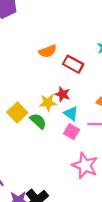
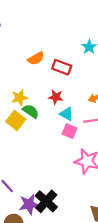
yellow star: (48, 103) -> (20, 98), moved
green semicircle: (38, 121) -> (31, 111), moved

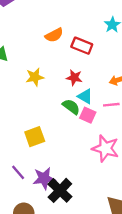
green semicircle: (31, 111) -> (71, 107), moved
yellow square: (16, 120) -> (35, 137), moved, turned 30
purple star: (29, 204) -> (44, 178), moved

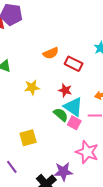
cyan triangle: (85, 96) -> (73, 107), size x1.5
purple star: (44, 178) -> (63, 172), moved

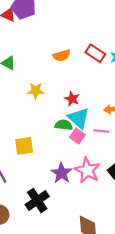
red rectangle: (74, 64) -> (95, 53), moved
green semicircle: (61, 115) -> (64, 125), turned -42
purple star: (63, 172) -> (61, 173), moved, turned 30

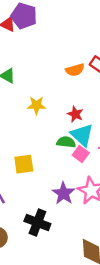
orange semicircle: (62, 55) -> (75, 70), moved
black cross: (37, 201) -> (37, 222), turned -35

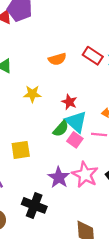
orange semicircle: (75, 70) -> (57, 59), moved
green semicircle: (66, 142) -> (61, 129), turned 126

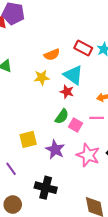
yellow star: (32, 94) -> (42, 78), moved
cyan triangle: (76, 122) -> (73, 75), moved
purple star: (59, 177) -> (55, 149), moved

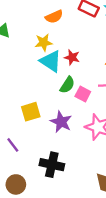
cyan triangle: (73, 75) -> (51, 61), moved

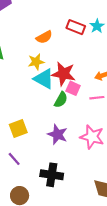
red star: (72, 57) -> (63, 74), size x1.6
pink square: (83, 94) -> (73, 88), moved
yellow square: (31, 112) -> (18, 128), moved

